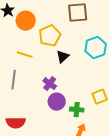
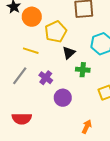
gray line: (14, 80) -> (20, 76), turned 30
purple cross: (50, 84) -> (46, 78), moved
green cross: (77, 110) -> (83, 70), moved

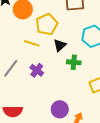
yellow line: (31, 51) -> (32, 43), moved
purple circle: (63, 98) -> (60, 109), moved

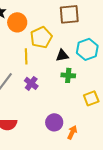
yellow line: (32, 43) -> (26, 56), turned 70
black triangle: (60, 45) -> (62, 55), moved, turned 32

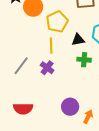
yellow line: (26, 56) -> (51, 46), moved

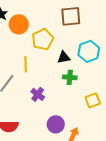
yellow line: (51, 46) -> (26, 64), moved
purple cross: (47, 68) -> (38, 94), moved

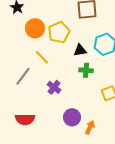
orange circle: (19, 24) -> (35, 28), moved
yellow line: (26, 64) -> (42, 57), turned -42

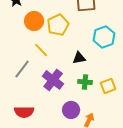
black triangle: (80, 50) -> (79, 58), moved
green cross: (86, 70) -> (85, 82), moved
purple cross: (54, 87) -> (53, 80), size x1.5

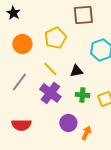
orange circle: (34, 21) -> (22, 44), moved
yellow line: (41, 50) -> (50, 69), moved

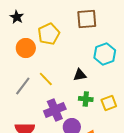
yellow pentagon: (55, 38) -> (49, 34), moved
yellow line: (50, 69) -> (46, 79), moved
purple cross: (50, 93) -> (55, 110), moved, turned 30

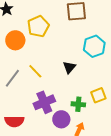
black triangle: (80, 75) -> (69, 67), turned -40
green cross: (86, 99) -> (78, 104), moved

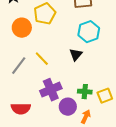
cyan hexagon: (94, 46) -> (89, 32), moved
yellow square: (98, 95) -> (105, 96), moved

